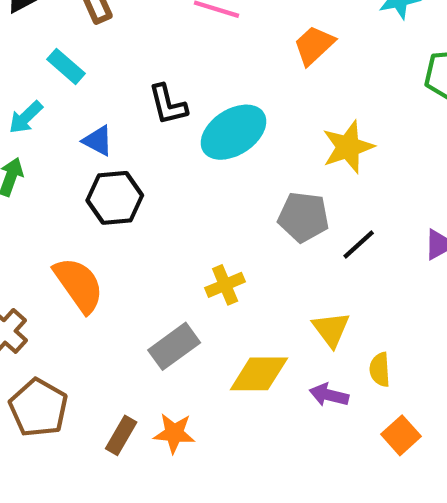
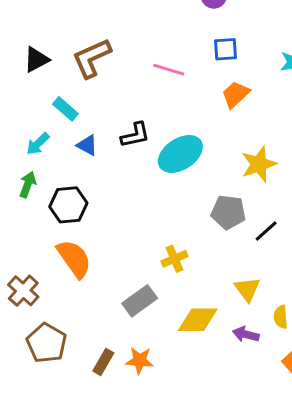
black L-shape: (168, 105) -> (135, 135), turned -88
blue triangle: (98, 141) -> (87, 145), moved
black hexagon: (115, 198) -> (68, 205), moved

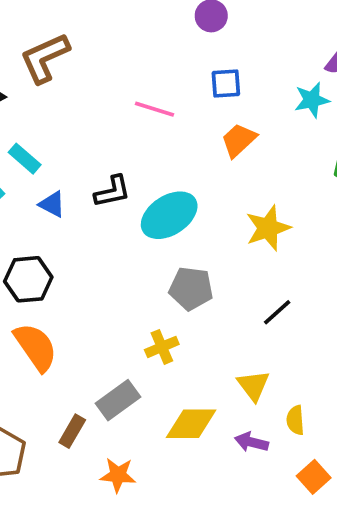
brown L-shape: (92, 58) -> (45, 58), moved
gray pentagon: (228, 212) -> (191, 288), moved
brown rectangle: (103, 362) -> (72, 431), moved

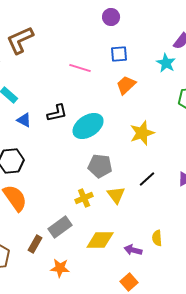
cyan star: (312, 100) -> (166, 63), turned -30
yellow triangle: (253, 385) -> (116, 195), moved
orange square: (314, 477) -> (129, 282), moved

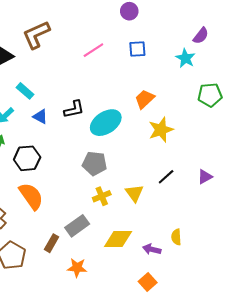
pink line: (80, 68) -> (93, 50), moved, turned -50
orange trapezoid: (126, 85) -> (145, 99), moved
gray pentagon: (100, 166) -> (95, 163), moved

